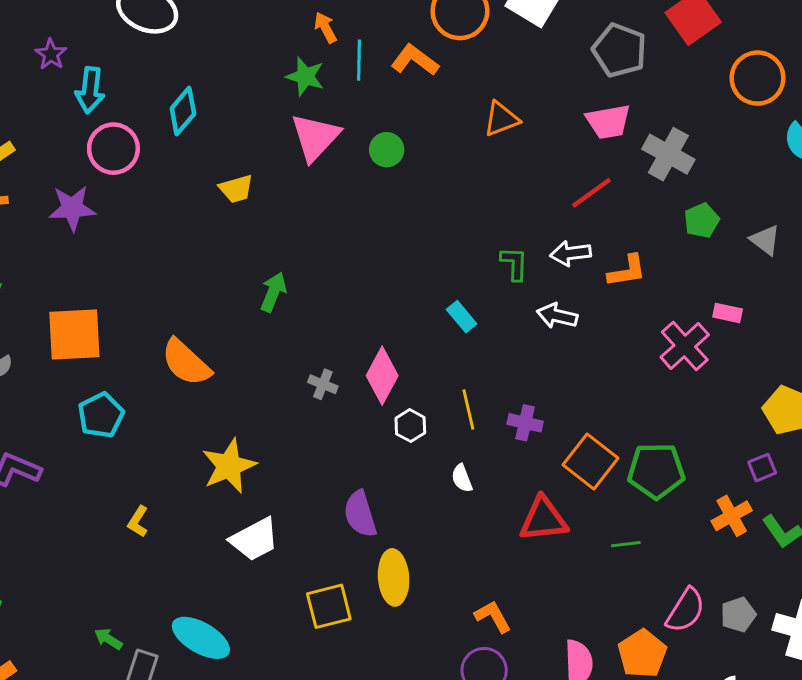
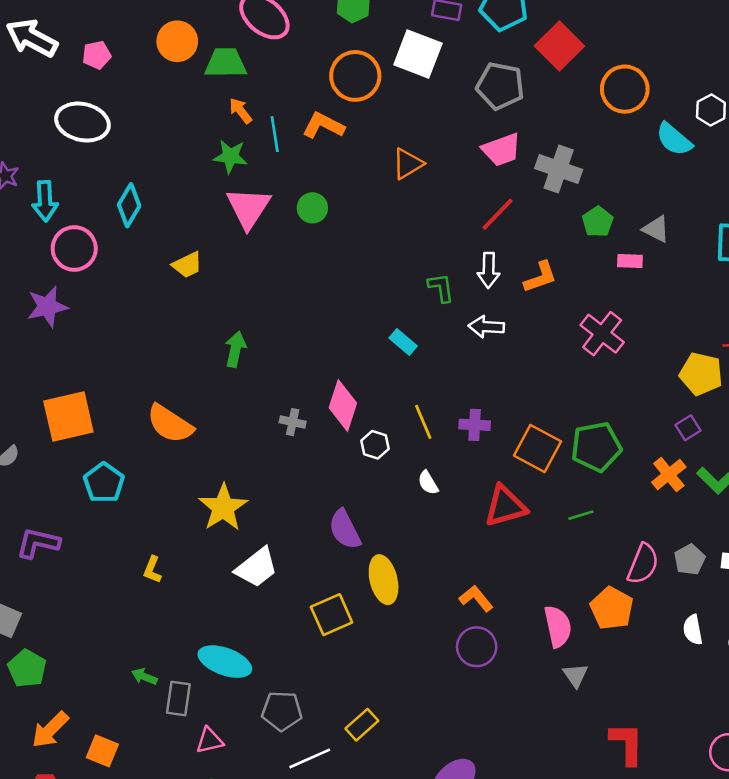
white arrow: (571, 253) -> (489, 270), turned -72
pink rectangle: (728, 313) -> (630, 261), moved

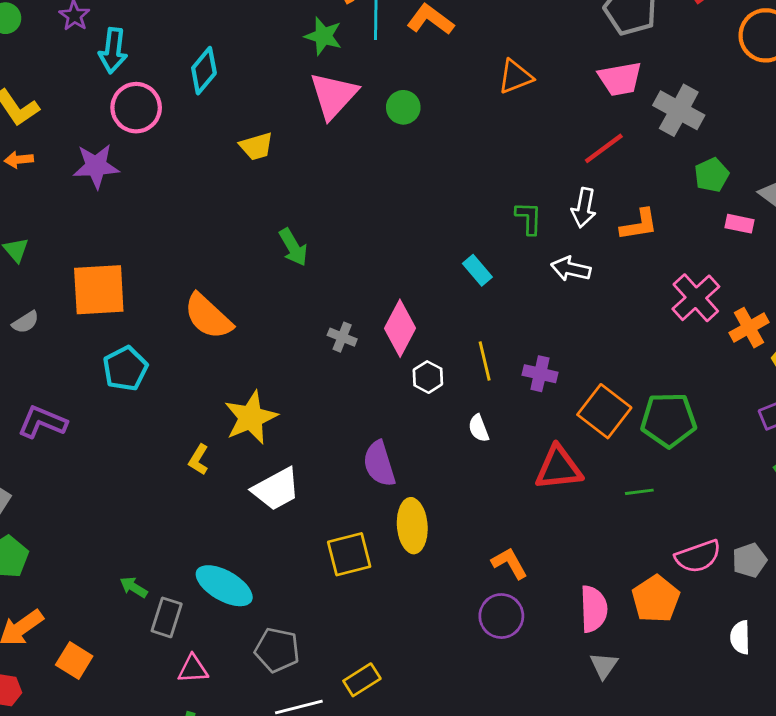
green arrow: (235, 349) -> (293, 247), turned 128
orange cross: (669, 475) -> (749, 328), moved
pink semicircle: (643, 564) -> (698, 556), turned 39
yellow L-shape: (152, 570) -> (199, 460), moved

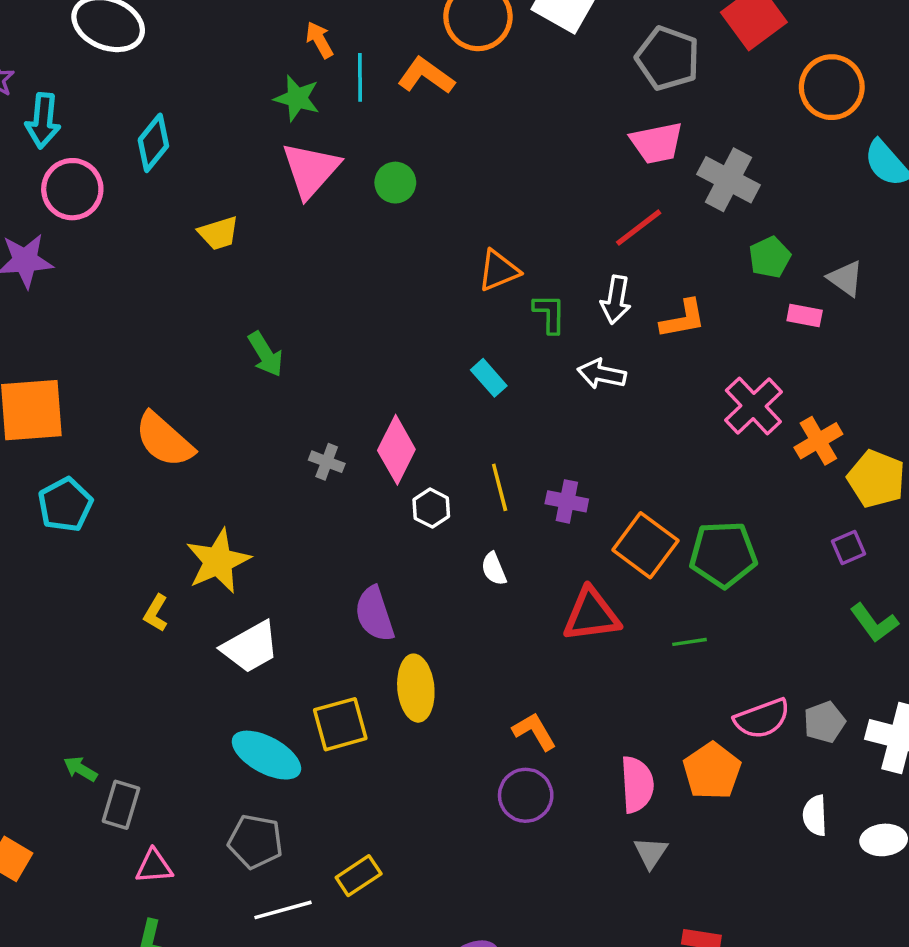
orange triangle: (515, 77) -> (499, 270), moved
cyan ellipse: (224, 586) -> (266, 755), moved

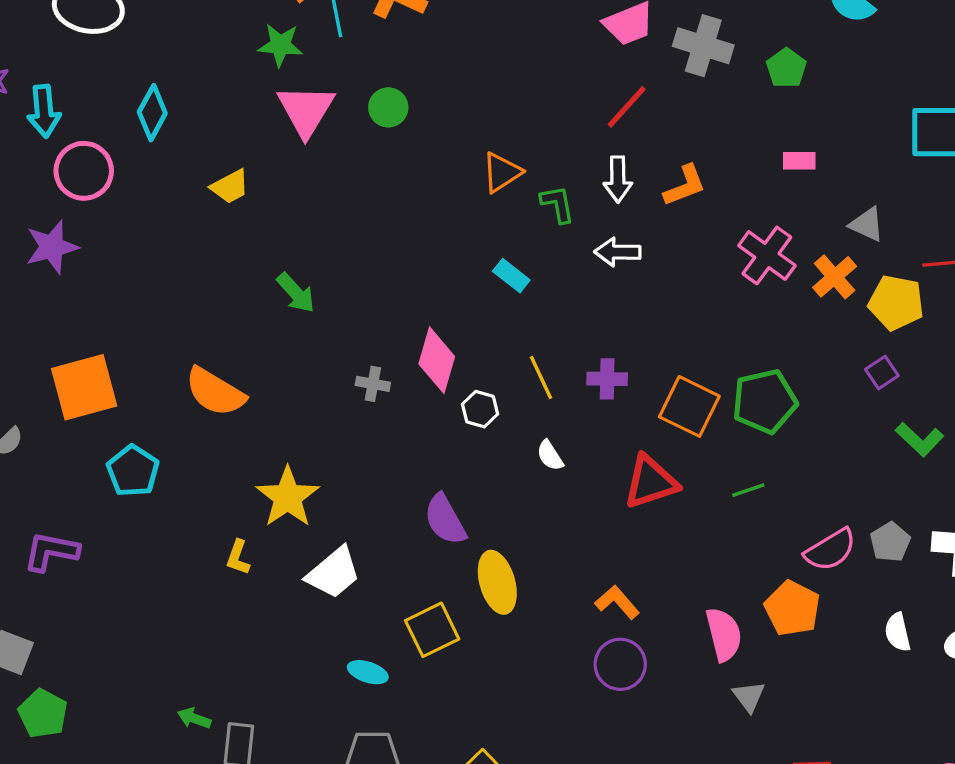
green pentagon: (770, 257) -> (786, 68), moved
gray triangle: (845, 278) -> (867, 224), moved
cyan ellipse: (266, 755) -> (368, 672), size x0.6

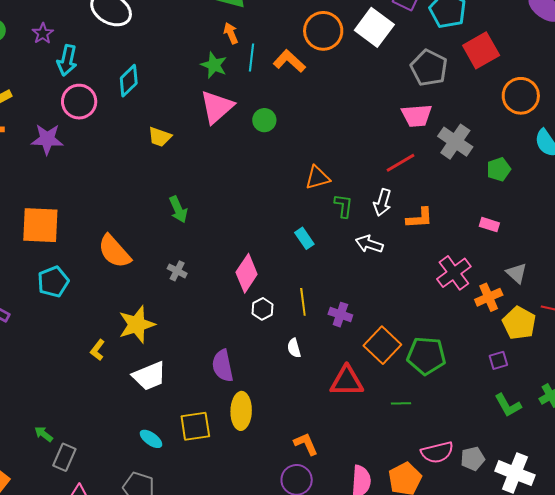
yellow trapezoid: (230, 187) -> (160, 137), turned 30
gray cross: (373, 384) -> (177, 271), moved

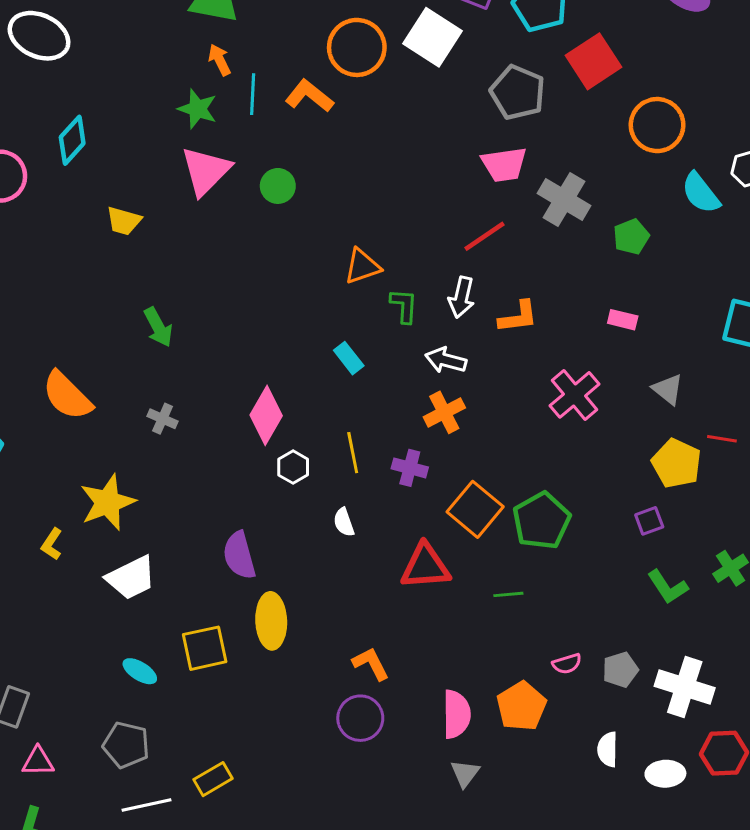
orange cross: (489, 297) -> (444, 412), moved
green pentagon: (426, 356) -> (541, 521), turned -30
pink semicircle: (437, 452) -> (567, 664), size x0.6

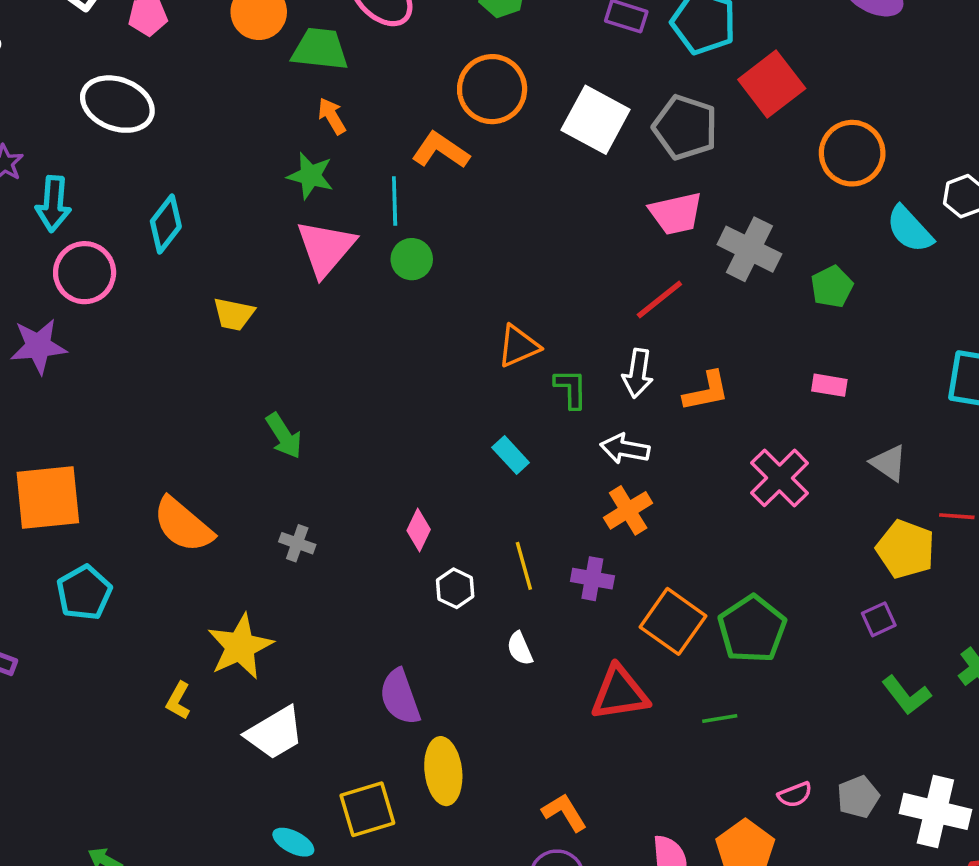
white square: (432, 37) -> (596, 120), moved
cyan line: (253, 94) -> (395, 201), moved
pink diamond: (266, 415) -> (419, 530), size x0.6

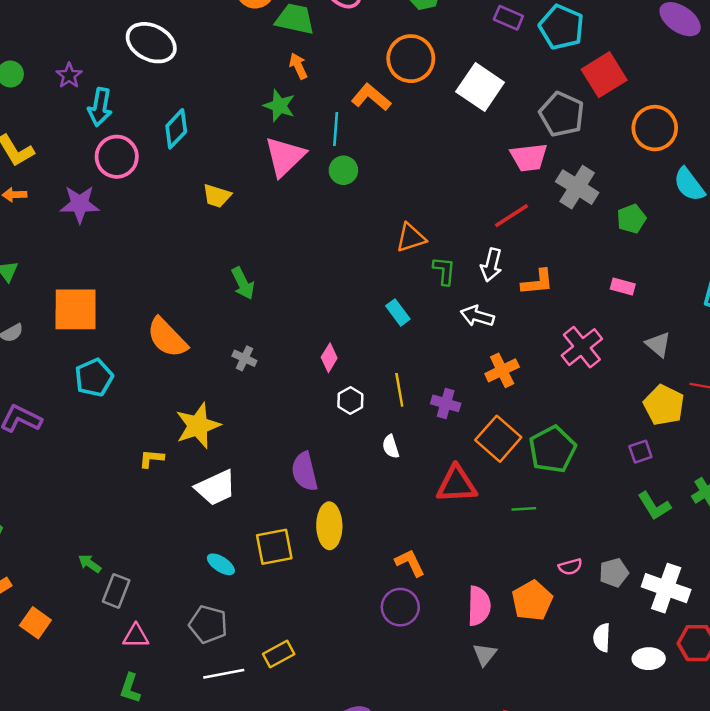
gray pentagon: (685, 127) -> (562, 114), moved
orange cross: (628, 510) -> (502, 370), moved
yellow L-shape: (178, 701) -> (151, 459), turned 60

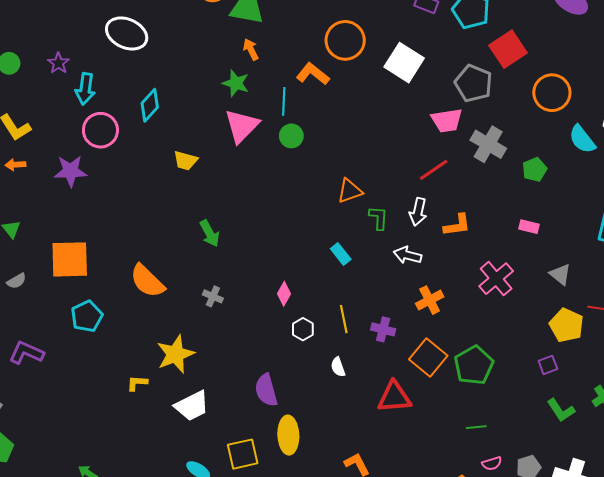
green line: (524, 509) -> (476, 427), moved

